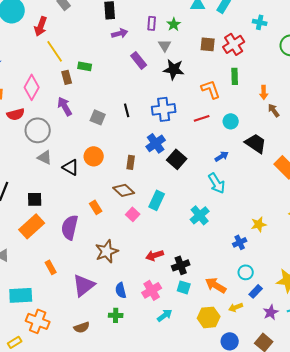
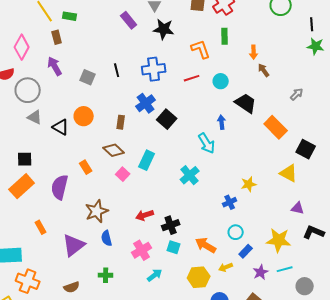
green rectangle: (85, 66) -> (70, 16), moved
blue arrow: (222, 156) -> (222, 122), moved, turned -64
blue semicircle: (121, 290) -> (107, 238), moved

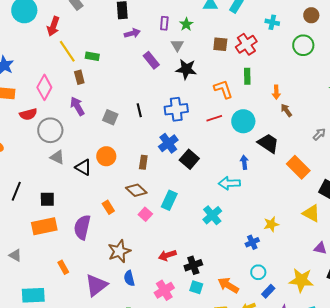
cyan circle: (221, 81) -> (243, 121), size x1.5
cyan arrow: (207, 143) -> (229, 183), turned 120
orange rectangle: (22, 186) -> (44, 226), turned 30

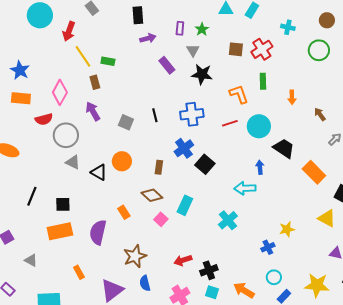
brown arrow: (286, 110) -> (320, 114), moved

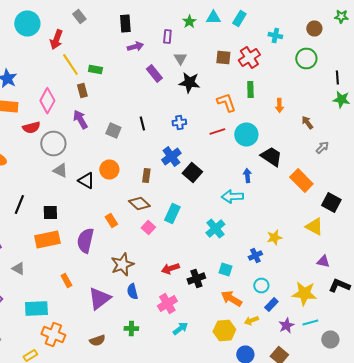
green star: (202, 29) -> (189, 22), moved
blue cross: (192, 114) -> (179, 122), size x0.6
cyan square: (212, 292) -> (225, 270), moved

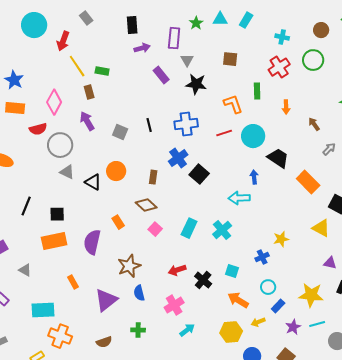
purple rectangle: (167, 36) -> (174, 38), size x1.5
red cross: (249, 58) -> (279, 67), moved
blue cross: (179, 122) -> (186, 124), size x1.6
cyan rectangle: (172, 214) -> (189, 228), moved
black cross: (196, 278) -> (203, 280), turned -30

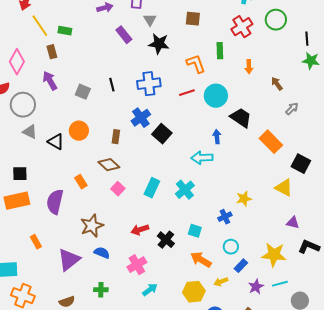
blue semicircle: (139, 293) -> (102, 253), turned 126

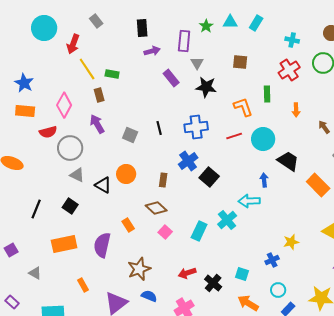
black square: (20, 174) -> (70, 206), moved, turned 35
cyan cross: (185, 190) -> (227, 220), moved

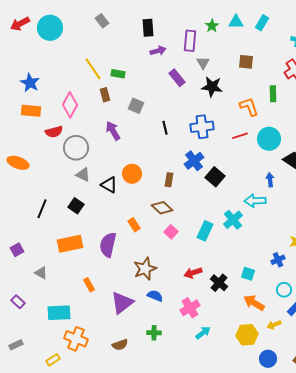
red arrow: (73, 44) -> (20, 24), moved, turned 42
purple arrow: (97, 124) -> (113, 131), moved
gray square: (130, 135) -> (136, 106), moved

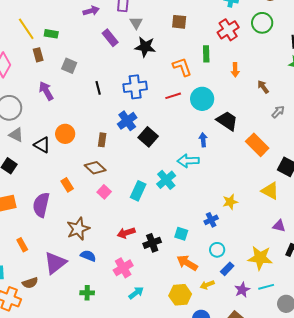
black cross: (219, 283) -> (152, 243), turned 30
brown semicircle: (120, 345) -> (30, 283), moved

